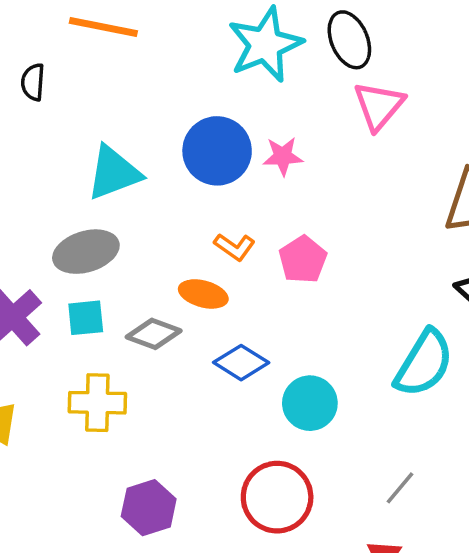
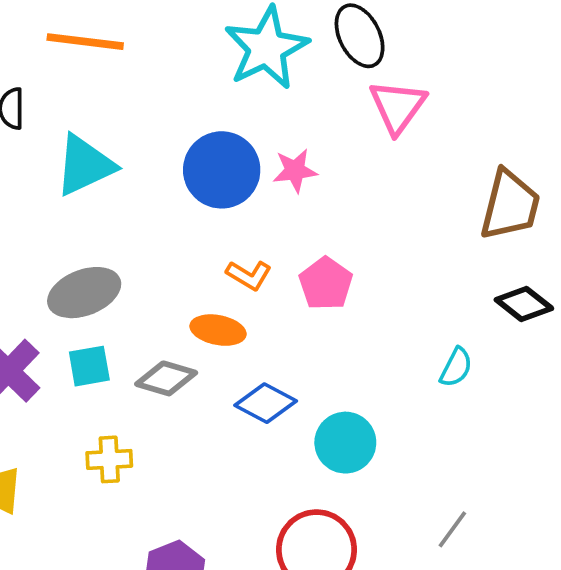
cyan triangle: (114, 173) -> (85, 165), moved
cyan semicircle: (424, 363) -> (456, 367), moved, size x0.5
yellow cross: (97, 403) -> (109, 459), size x0.7

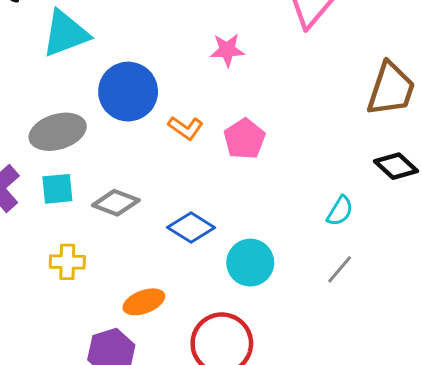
blue circle: (222, 170) -> (128, 92), moved
orange ellipse: (218, 330) -> (144, 302), moved, turned -36
gray line: (452, 529) -> (340, 269), moved

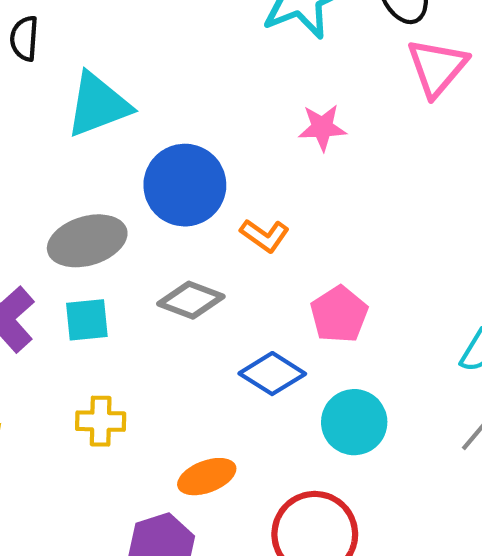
pink pentagon: (244, 139) -> (339, 314), moved
gray diamond: (116, 203) -> (191, 300), moved

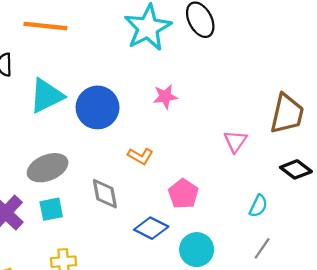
pink triangle: (437, 67) -> (235, 141), moved, size x0.7
blue circle: (185, 185) -> (98, 107), moved
gray diamond: (191, 300) -> (105, 194), turned 64

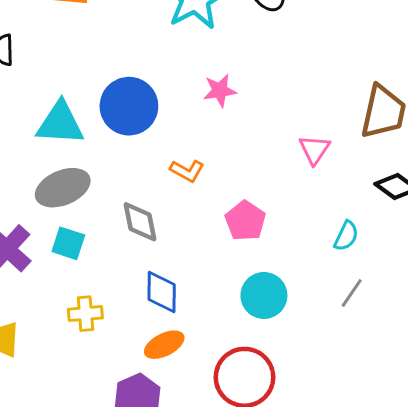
cyan triangle: (46, 96) -> (60, 123), moved, turned 30
cyan square: (51, 209) -> (68, 243), turned 30
blue diamond: (151, 228) -> (162, 292), moved, turned 64

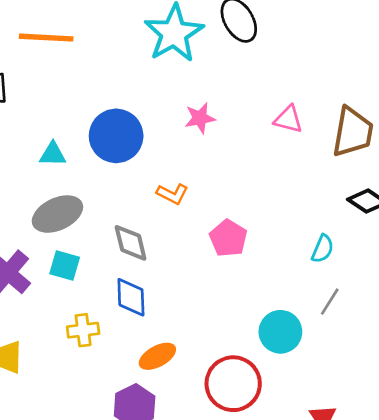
cyan triangle: (60, 123) -> (53, 154), size x0.6
pink triangle: (314, 150) -> (288, 119), moved, turned -48
blue diamond: (162, 292) -> (131, 297), moved
cyan circle: (264, 295) -> (280, 332), moved

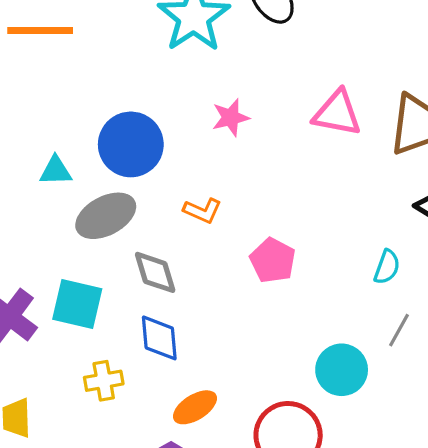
pink triangle: (288, 119) -> (337, 113), size x1.4
gray ellipse: (57, 214) -> (106, 216), moved
cyan square: (65, 265) -> (77, 304), size x1.4

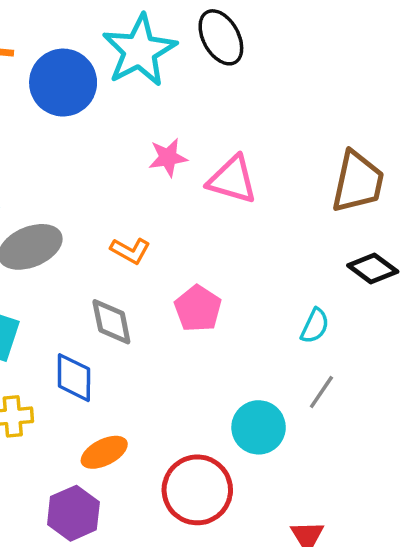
pink triangle: (337, 113) -> (232, 180), moved
blue circle: (131, 144) -> (63, 83), moved
gray diamond: (155, 272) -> (111, 322), moved

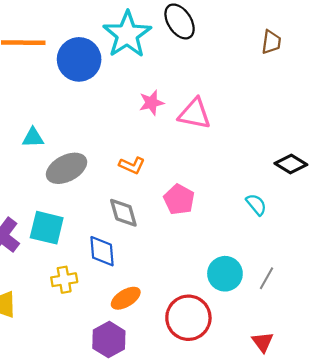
brown trapezoid: (358, 182) -> (271, 42), moved, size x0.6
cyan semicircle: (315, 326) -> (256, 205), turned -60
gray line: (321, 392) -> (266, 278), moved

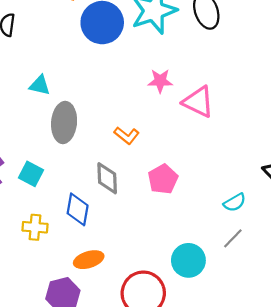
gray ellipse: (67, 168) -> (64, 122), turned -72
cyan semicircle: (256, 205) -> (235, 202), turned 85
cyan square: (47, 228) -> (31, 174), size x0.7
gray line: (266, 278) -> (233, 238), moved

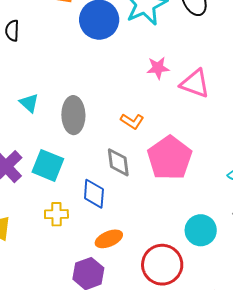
cyan triangle: (40, 85) -> (29, 103), moved, turned 35
cyan square: (31, 174) -> (48, 165), size x1.4
pink pentagon: (163, 179) -> (170, 158), size x1.6

